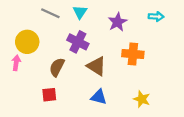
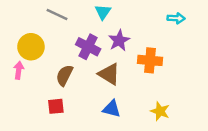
cyan triangle: (80, 12) -> (103, 12), moved
purple star: (117, 22) -> (119, 41), moved

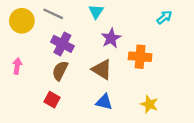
cyan arrow: (176, 18) -> (164, 17), turned -42
yellow circle: (31, 47) -> (22, 21), moved
purple cross: (88, 47) -> (62, 44), moved
red square: (56, 106) -> (52, 100), turned 35

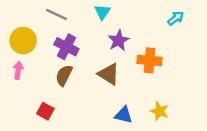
yellow circle: (22, 21) -> (23, 41), moved
red square: (52, 100) -> (45, 111), moved
blue triangle: (104, 102) -> (124, 115), moved

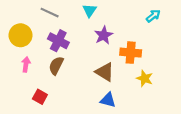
pink arrow: (18, 70) -> (26, 64), moved
brown triangle: (109, 74) -> (105, 72), moved
yellow star: (159, 111) -> (145, 78), moved

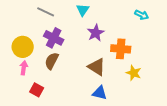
cyan arrow: (153, 16) -> (142, 15), turned 64
yellow circle: (21, 35) -> (23, 47), moved
pink arrow: (26, 64) -> (24, 68), moved

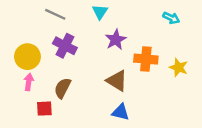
brown semicircle: (52, 61) -> (63, 88), moved
yellow star: (134, 73) -> (178, 67), moved
red square: (37, 90) -> (44, 109), turned -32

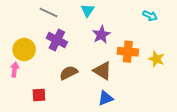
pink arrow: (29, 82) -> (15, 70), moved
brown semicircle: (63, 88) -> (69, 73), moved, turned 36
blue triangle: (121, 112) -> (106, 98), turned -35

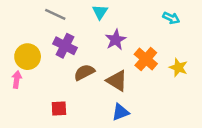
orange cross: (128, 52) -> (146, 59), turned 36
brown semicircle: (69, 73) -> (84, 72), moved
red square: (39, 95) -> (59, 108), moved

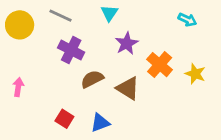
yellow circle: (28, 57) -> (20, 25), moved
red square: (59, 108) -> (64, 119), turned 35
blue triangle: (120, 112) -> (100, 123), moved

